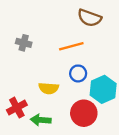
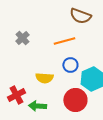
gray cross: (24, 43) -> (22, 38), turned 32

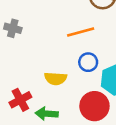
gray cross: (22, 38) -> (13, 28), moved, turned -32

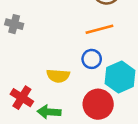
orange line: (81, 32) -> (99, 29), moved
red cross: (20, 100) -> (22, 98), turned -30

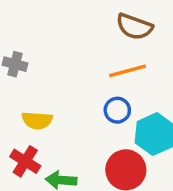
yellow semicircle: (58, 76) -> (37, 120), moved

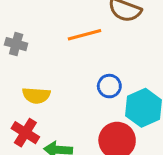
orange line: (128, 71) -> (84, 35), moved

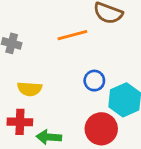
red cross: (25, 133) -> (20, 122), turned -30

